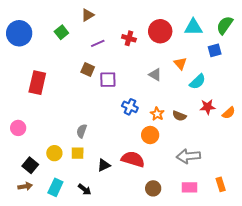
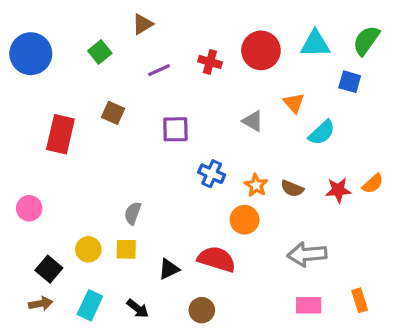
blue square: (215, 50) -> (350, 82), turned 32
brown square: (88, 70) -> (113, 113), moved
red star: (208, 107) -> (338, 190), moved
brown circle: (153, 188) -> (202, 310), moved

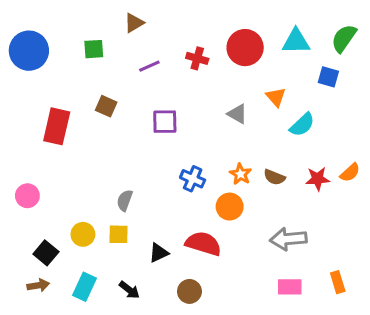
green square: (100, 52) -> (94, 49), turned 35
blue cross: (212, 174) -> (193, 179), moved

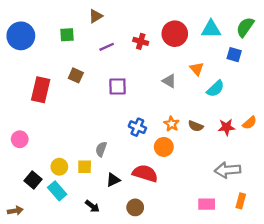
gray semicircle: (125, 200) -> (101, 149), moved
gray arrow: (288, 239) -> (228, 170), moved
orange rectangle: (338, 282) -> (241, 201), turned 32
brown arrow: (38, 285) -> (15, 211), moved
cyan rectangle: (85, 287) -> (57, 191), moved, turned -66

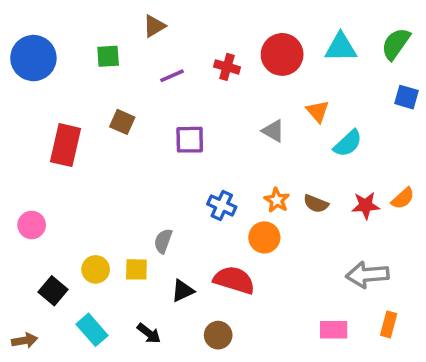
blue square: (234, 55) -> (406, 97), moved
cyan rectangle: (57, 191) -> (92, 330), moved

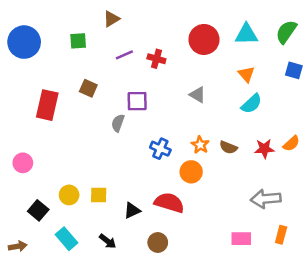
red cross: (227, 67) -> (156, 59), moved
orange triangle: (318, 111) -> (246, 74), moved
gray semicircle: (163, 241) -> (118, 123), moved

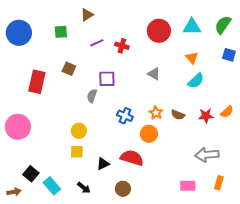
pink circle: (23, 163) -> (18, 127), size x1.6
yellow circle: (69, 195) -> (79, 131), moved
black square: (38, 210) -> (31, 174), moved

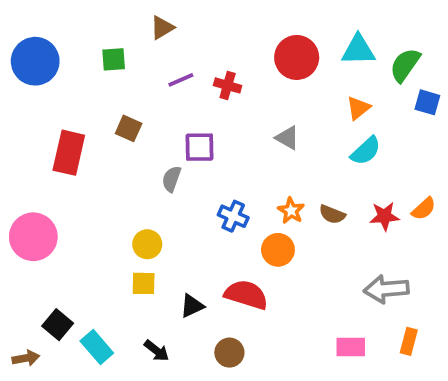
green semicircle: (223, 25) -> (405, 65), moved
orange triangle: (192, 58) -> (358, 108), turned 32

